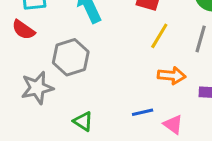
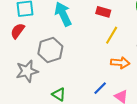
red semicircle: (23, 30) -> (18, 31), turned 91
blue line: (143, 112) -> (100, 88), turned -32

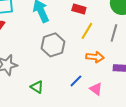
gray hexagon: (50, 50) -> (53, 45), moved

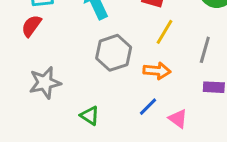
gray line: (114, 33) -> (205, 50), moved
orange arrow: (95, 57) -> (157, 71), moved

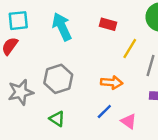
yellow line: (164, 32) -> (130, 49), moved
gray hexagon: (114, 53) -> (58, 79), moved

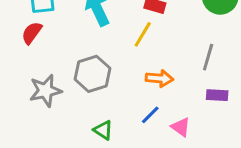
yellow line: (130, 49) -> (143, 34), moved
green triangle: (57, 119) -> (103, 130), moved

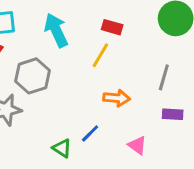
gray hexagon: (93, 74) -> (33, 76), moved
blue line: (150, 115) -> (90, 133), moved

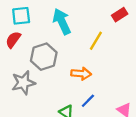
red rectangle: (112, 27) -> (120, 15), moved, turned -49
orange arrow: (117, 98) -> (81, 74), moved

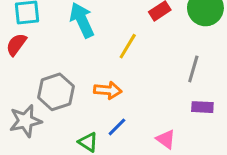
gray hexagon: (44, 57) -> (56, 92), moved
gray star: (23, 83) -> (25, 121), moved

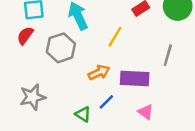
orange arrow: (108, 90) -> (99, 72), turned -30
gray hexagon: (56, 92) -> (61, 48), moved
purple rectangle: (202, 107) -> (135, 79), moved, size x1.6

